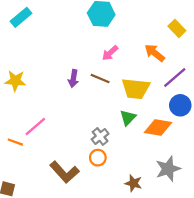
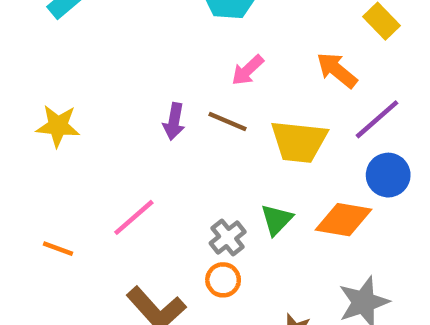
green triangle: (128, 118) -> (277, 220), moved
pink line: (35, 126) -> (134, 217), moved

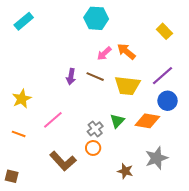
orange arrow: (337, 70) -> (126, 51), moved
yellow star: (58, 126) -> (22, 99), moved, turned -30

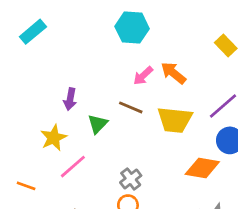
purple arrow: (71, 77) -> (70, 99), moved
yellow star: (22, 99) -> (54, 138), moved
green triangle: (117, 121) -> (98, 124), moved

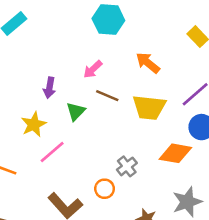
pink arrow: (143, 76) -> (93, 69), moved
gray cross: (131, 179) -> (127, 166), moved

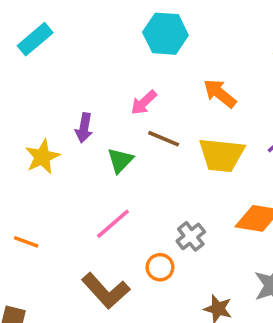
yellow star: (34, 124) -> (42, 157), moved
pink line: (52, 152) -> (113, 224), moved

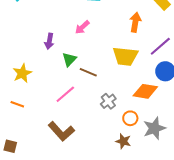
orange arrow: (220, 93) -> (135, 22), moved, turned 60
brown line: (164, 139) -> (88, 72), moved
yellow star: (42, 157) -> (22, 73), moved
orange circle: (160, 267) -> (130, 118), moved

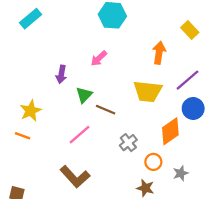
orange diamond: (145, 91) -> (170, 131), turned -45
orange line: (17, 104) -> (23, 136), moved
gray star: (154, 128) -> (181, 173), size x0.6

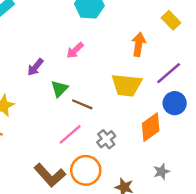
purple arrow: (61, 74) -> (35, 67), turned 30
pink line: (79, 135) -> (70, 134), moved
orange circle: (153, 162) -> (86, 170), moved, size x1.6

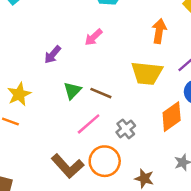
green triangle: (59, 89) -> (72, 91), moved

